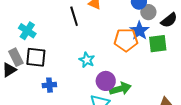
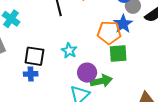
green square: (158, 44) -> (118, 54), moved
black square: (36, 57) -> (34, 56), moved

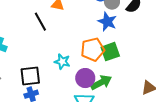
orange pentagon: (109, 33) -> (93, 49), moved

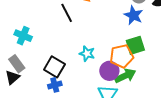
orange pentagon: (93, 49) -> (122, 56), moved
black square: (30, 76) -> (54, 67), turned 35

